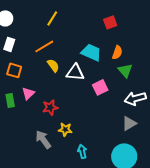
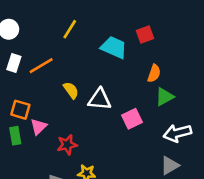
orange line: (44, 46) -> (41, 66), moved
cyan trapezoid: (91, 52) -> (114, 47), moved
orange square: (14, 70) -> (20, 110), moved
green triangle: (125, 70) -> (164, 97), turned 42

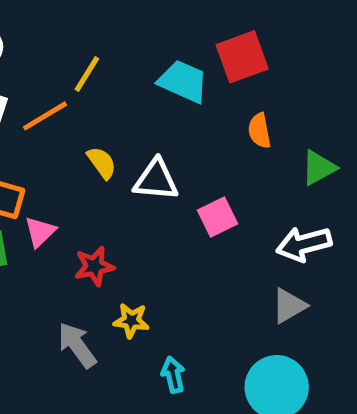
yellow line: (70, 29) -> (87, 74), moved
red square: (145, 34) -> (242, 57), size x1.5
orange semicircle: (154, 73) -> (259, 131), turned 150
green triangle: (164, 97) -> (319, 168), moved

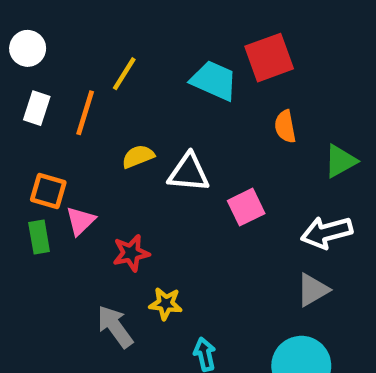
orange line: (45, 116) -> (85, 113), turned -42
yellow semicircle: (102, 163) -> (138, 156), turned -76

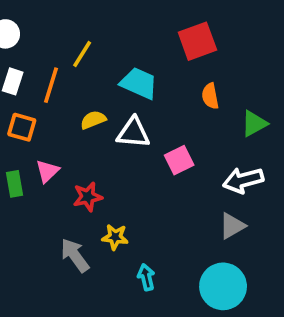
cyan trapezoid: (214, 81) -> (139, 83), moved
orange square: (48, 191) -> (22, 127), moved

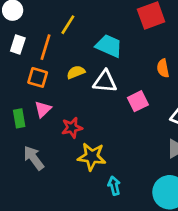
orange semicircle: (210, 96) -> (163, 68), moved
orange square: (22, 127) -> (38, 77), moved
yellow star: (115, 237) -> (92, 157), size x1.5
gray arrow: (75, 255) -> (34, 158), moved

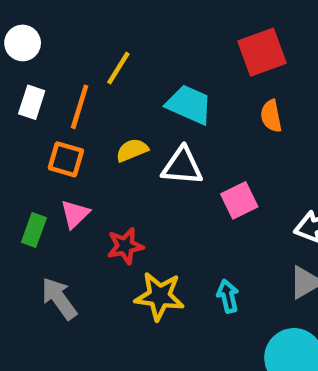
orange semicircle: (163, 68) -> (271, 116), moved
green rectangle: (19, 118) -> (34, 230), turned 30
cyan arrow: (114, 186) -> (228, 296), moved

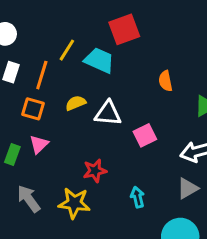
red square: (262, 52) -> (124, 29), moved
cyan trapezoid: (189, 105) -> (99, 60), moved
red star: (125, 246) -> (95, 171), moved
yellow star: (159, 296) -> (74, 203), moved

